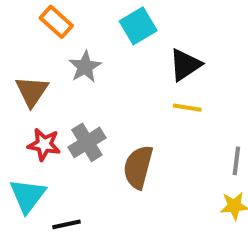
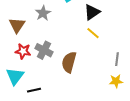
yellow line: (187, 108) -> (93, 33), turned 32
gray cross: (87, 142) -> (44, 50), turned -30

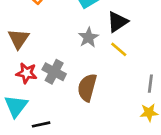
gray star: (43, 13) -> (88, 37), moved

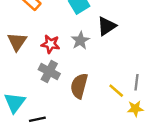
yellow line: (119, 49) -> (116, 91), moved
red star: (27, 73) -> (50, 44), moved

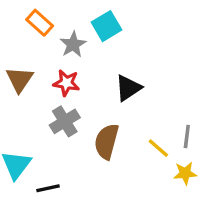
black triangle: (107, 26) -> (128, 88), moved
gray star: (80, 40) -> (73, 44), moved
gray cross: (49, 72) -> (65, 121), turned 30

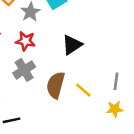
yellow line: (158, 148) -> (83, 90), moved

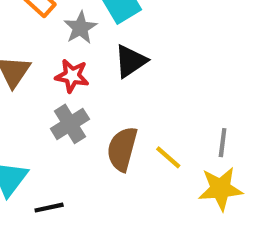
black triangle: (72, 45) -> (131, 61), moved
yellow star: (115, 109) -> (220, 189), size x1.5

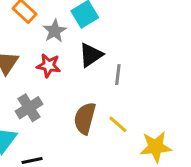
gray cross: (70, 124) -> (29, 108), moved
gray line: (223, 143) -> (118, 75), moved

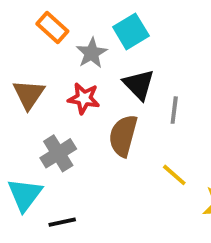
black triangle: (91, 55) -> (139, 85), turned -40
brown semicircle: (85, 118) -> (123, 136), moved

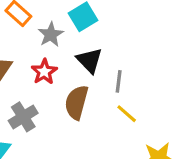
red star: (84, 98) -> (44, 72), turned 30
yellow line: (174, 175) -> (127, 114), moved

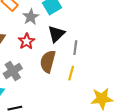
black triangle: (89, 60) -> (56, 34), turned 30
yellow line: (127, 114) -> (71, 73), moved, turned 64

